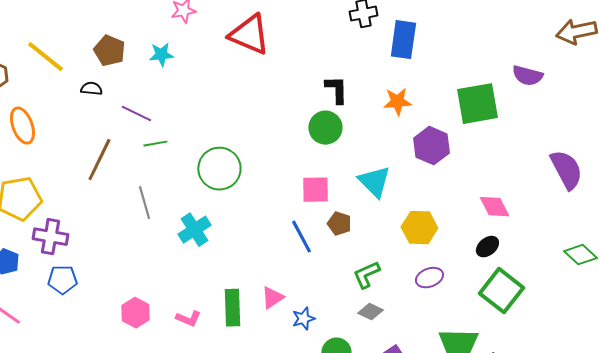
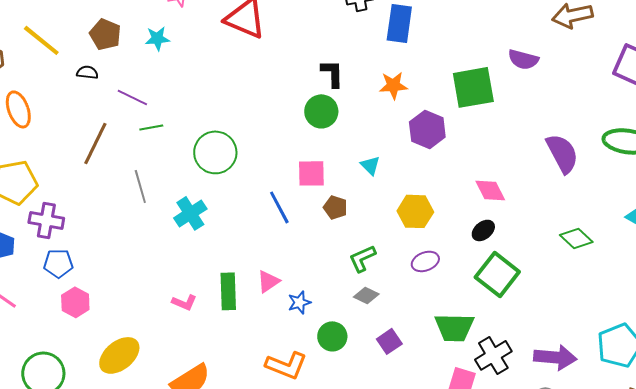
cyan triangle: (374, 182) -> (370, 165), size x0.6
blue line: (301, 237) -> (279, 207), moved
pink hexagon: (135, 313) -> (75, 302), moved

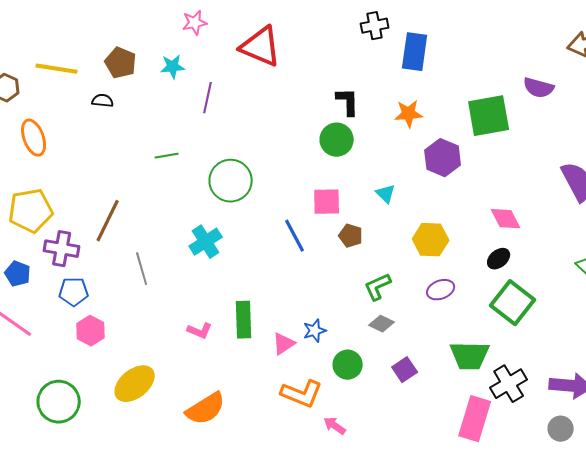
yellow line: (41, 40) -> (57, 69), turned -30
purple line: (132, 97) -> (208, 98), moved, turned 76
brown line: (95, 143) -> (108, 221), moved
gray line: (140, 186) -> (142, 269), moved
pink triangle: (268, 281) -> (284, 344), moved

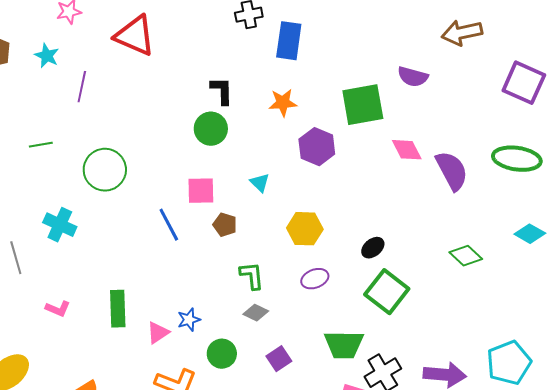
cyan star: (173, 67) -> (47, 56), turned 30
pink diamond: (506, 219) -> (407, 150), moved
cyan cross: (206, 242) -> (60, 225), moved, turned -32
green L-shape: (378, 287) -> (252, 276), turned 108
pink L-shape: (200, 331) -> (58, 309), moved

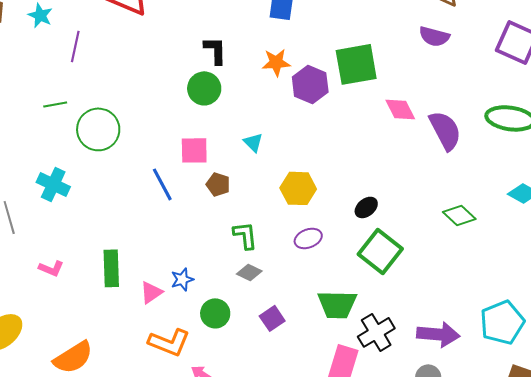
purple semicircle: (413, 77) -> (434, 36), moved
green line: (41, 145) -> (55, 104), moved
purple hexagon: (317, 147) -> (310, 84), moved

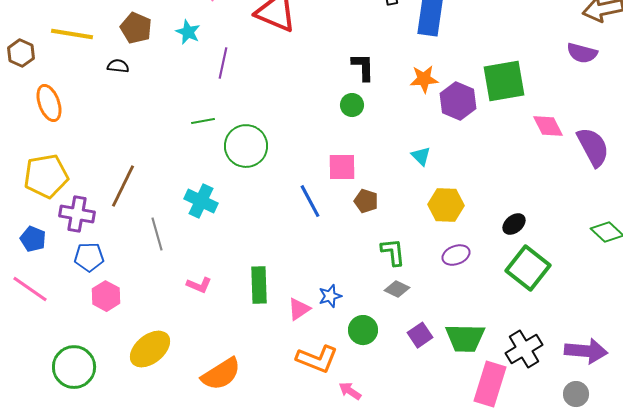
green circle: (204, 88) -> (352, 105), size x0.7
cyan triangle: (253, 142) -> (421, 156), moved
green trapezoid: (337, 304) -> (465, 338), moved

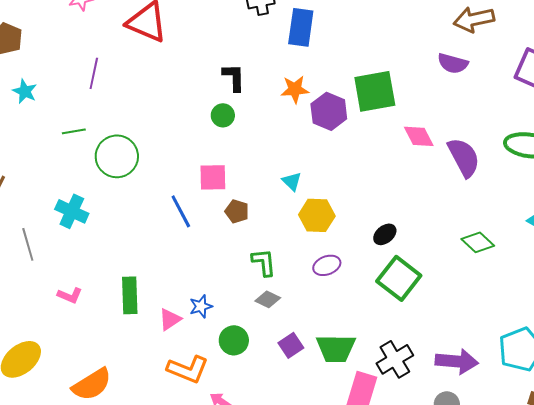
cyan star: (188, 32) -> (25, 91), moved
cyan triangle: (421, 156) -> (292, 181), moved

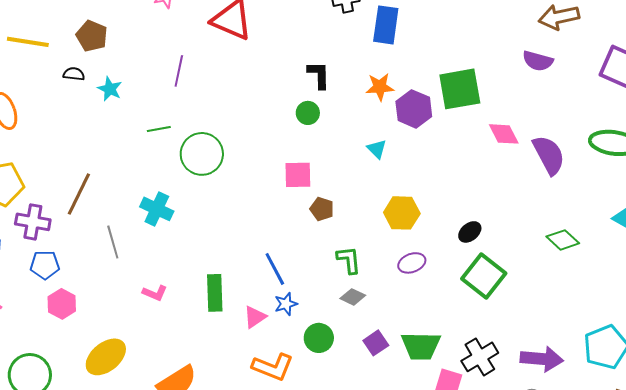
cyan triangle: (292, 181) -> (377, 149), moved
blue line: (181, 211) -> (275, 269), moved

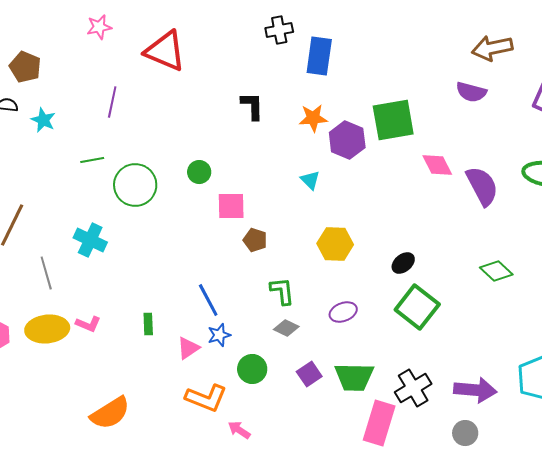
green circle: (308, 113) -> (199, 172), moved
purple ellipse: (412, 263) -> (343, 312), moved
green rectangle: (215, 293) -> (148, 324), size x0.6
yellow ellipse: (106, 357) -> (47, 329), moved, turned 33

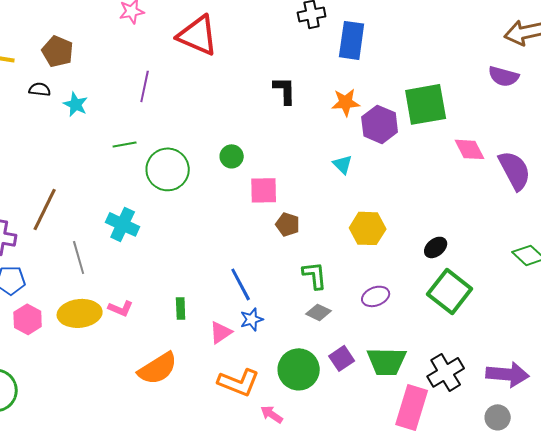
green circle: (252, 369) -> (299, 369), moved, size x1.4
orange semicircle: (110, 413) -> (158, 368), moved

